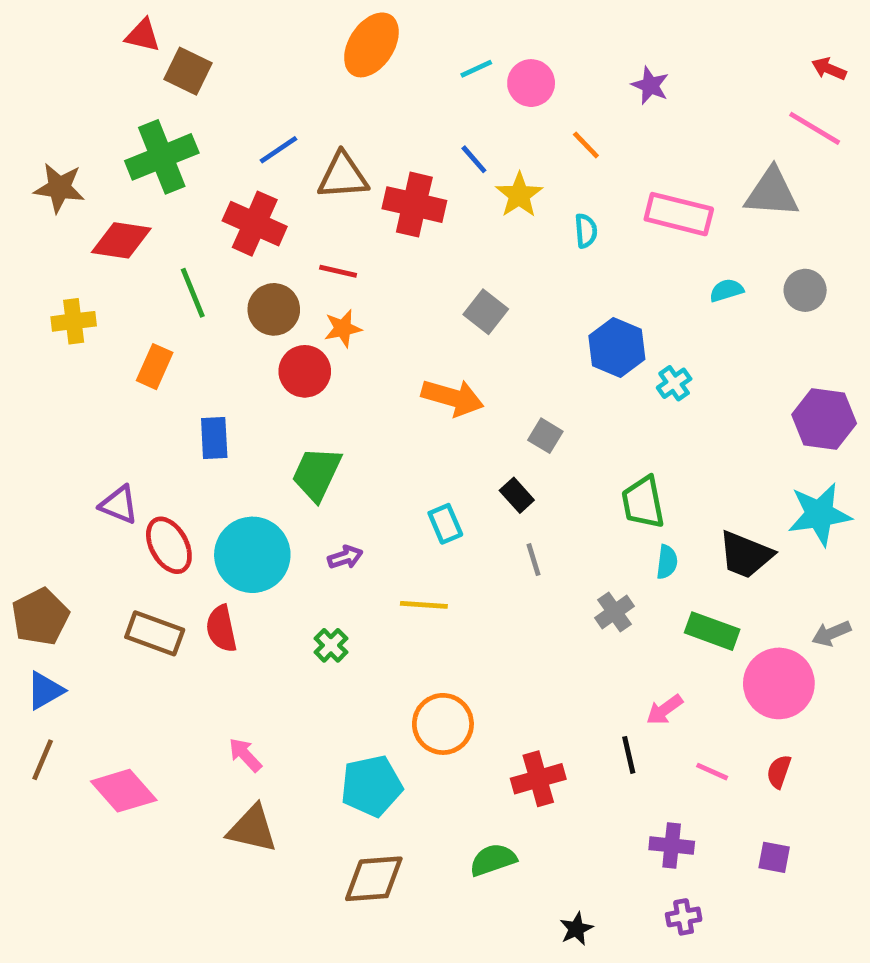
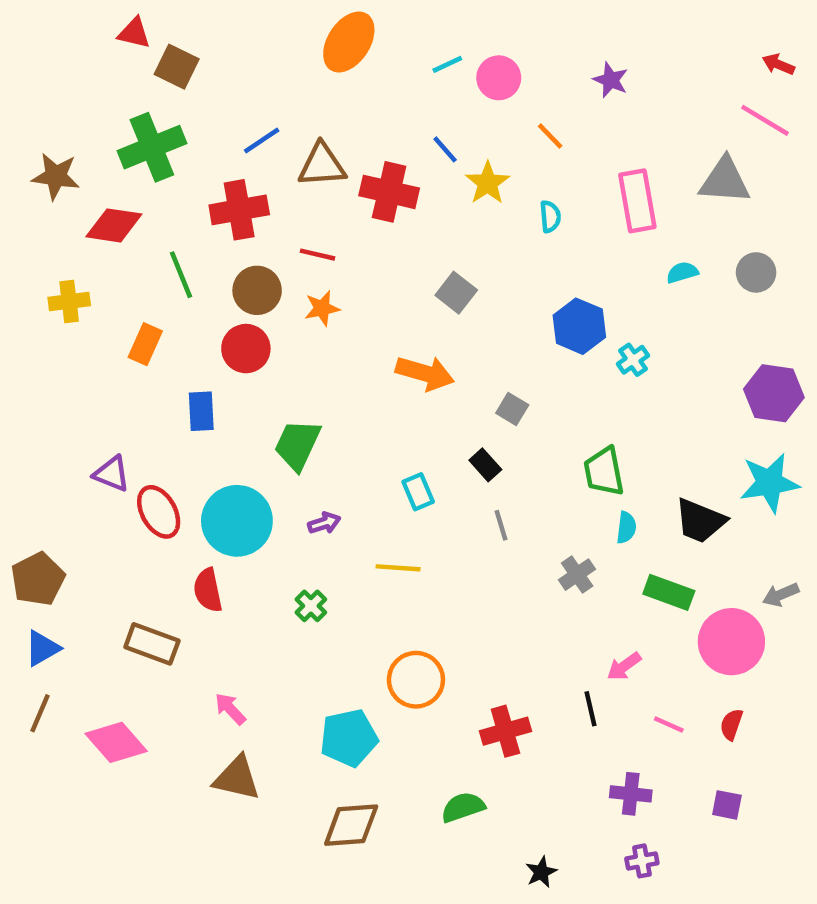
pink rectangle: (679, 214) -> (637, 201), turned 66
red cross: (255, 224) -> (239, 210), turned -34
red circle: (305, 371) -> (246, 349), moved
brown rectangle: (155, 633) -> (152, 644), moved

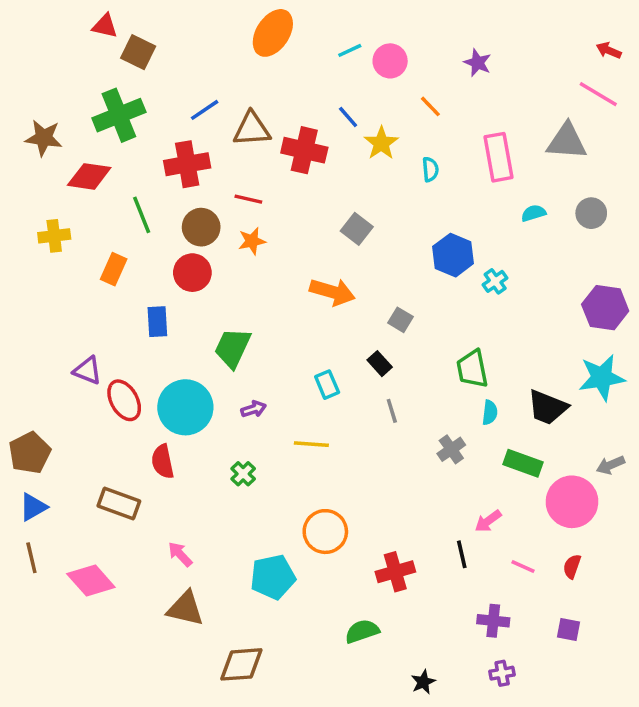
brown line: (40, 713) -> (31, 558), turned -36
brown diamond: (351, 825) -> (241, 664), moved

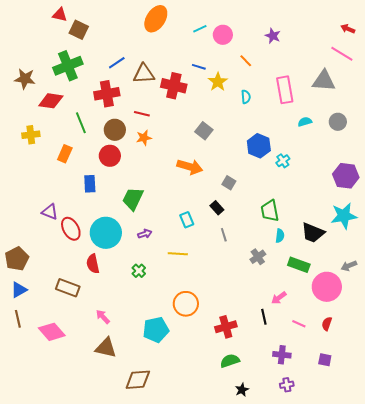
blue line: (348, 117) -> (199, 67), turned -32
green semicircle: (362, 631) -> (230, 361), moved

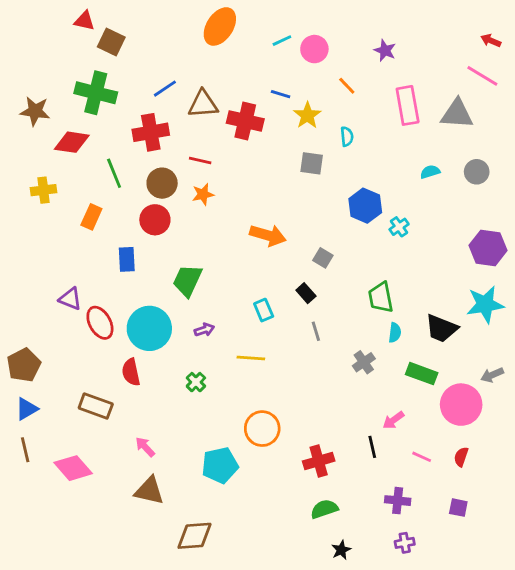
green cross: (68, 66) -> (96, 93), turned 36
pink rectangle: (285, 90) -> (408, 105), moved
gray square: (204, 131) -> (312, 163), moved, turned -30

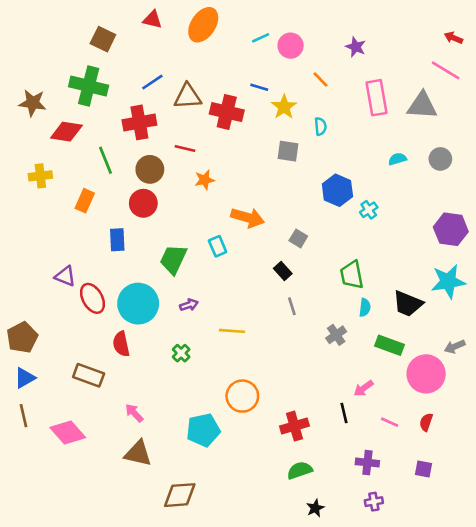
red triangle: (84, 21) -> (152, 20), moved
orange star: (203, 194) -> (205, 180), moved
cyan rectangle: (264, 310) -> (218, 246), moved

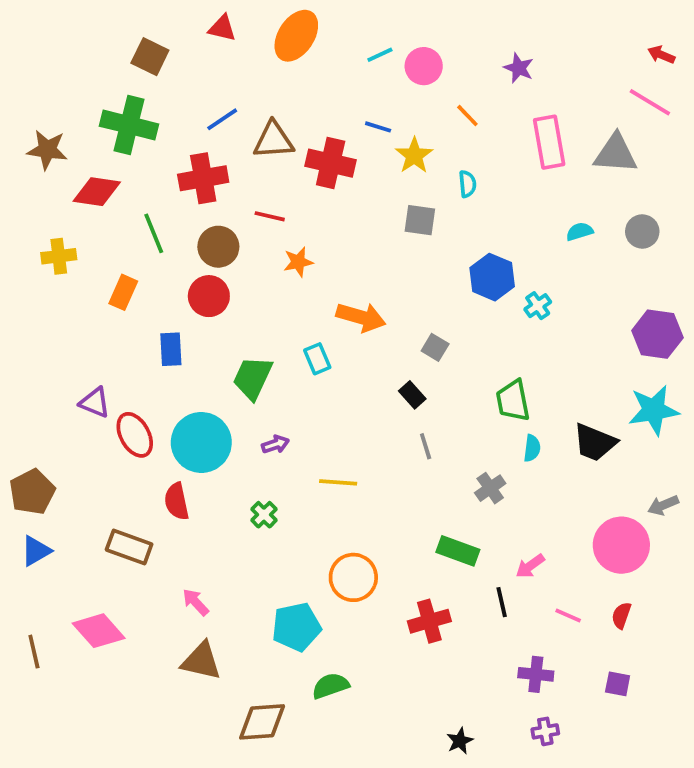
green rectangle: (390, 345) -> (458, 551), moved
brown line: (23, 416) -> (34, 652), moved
green semicircle: (300, 470) -> (331, 686), moved

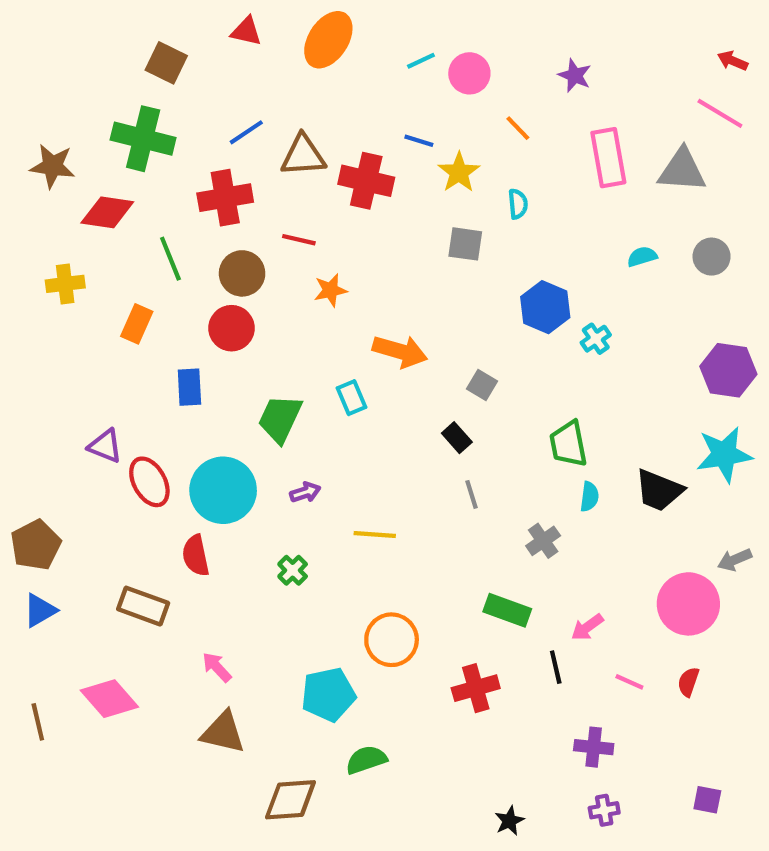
purple square: (618, 684) -> (707, 800), moved

